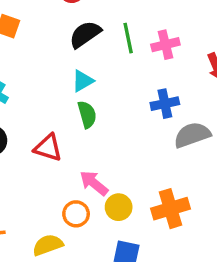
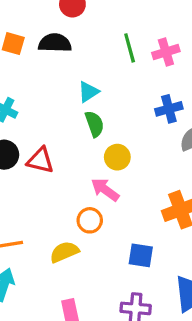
black semicircle: (85, 34) -> (55, 43), moved, turned 40
red triangle: (48, 148) -> (40, 160), moved
yellow circle: (119, 207) -> (117, 157), moved

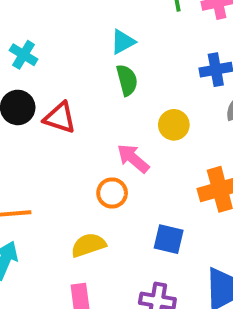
yellow circle: (117, 157) -> (174, 125), moved
yellow semicircle: (64, 252) -> (88, 245), moved

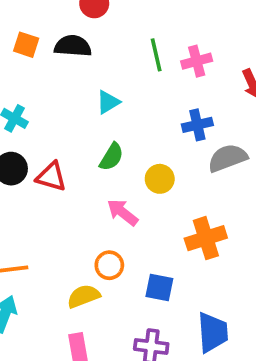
green semicircle: (127, 80) -> (112, 157), moved, turned 48
orange circle: (112, 193) -> (109, 265), moved

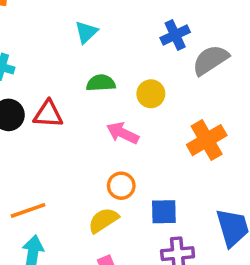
green semicircle: (112, 157) -> (101, 83), turned -112
blue square: (159, 287) -> (164, 212), moved

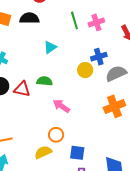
green semicircle: (101, 83) -> (45, 81), moved
yellow circle: (151, 94) -> (85, 70), moved
orange cross: (207, 140) -> (114, 106), moved

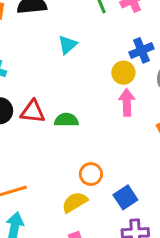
green semicircle: (45, 81) -> (66, 120), moved
pink arrow: (61, 106) -> (127, 103), moved, turned 60
blue square: (77, 153) -> (125, 197), turned -35

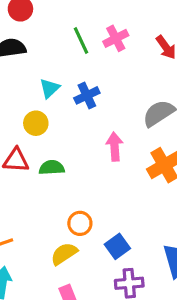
blue cross: (142, 50) -> (87, 95), moved
yellow circle: (123, 73) -> (36, 123), moved

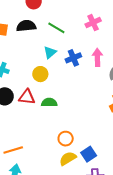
green line: (81, 41) -> (56, 28), moved, turned -36
pink arrow: (115, 147) -> (97, 57), moved
yellow semicircle: (64, 254) -> (68, 158), moved

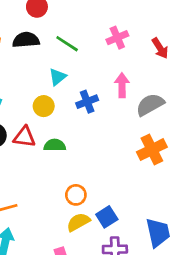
blue cross: (73, 58) -> (87, 102), moved

